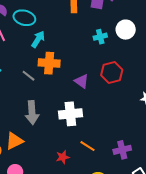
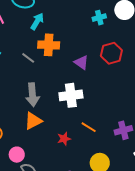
orange triangle: (14, 141) -> (33, 121), moved

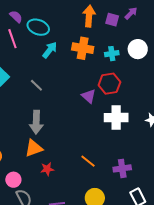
orange cross: (49, 45) -> (83, 48), moved
red hexagon: (111, 53) -> (109, 84), moved
white cross: (71, 95) -> (116, 118), moved
red star: (64, 139) -> (47, 169), moved

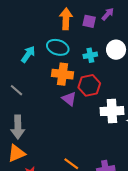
cyan ellipse: (38, 27) -> (58, 47), moved
orange cross: (83, 48) -> (62, 74), moved
white cross: (116, 118) -> (112, 111), moved

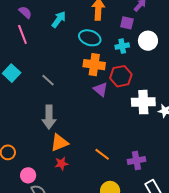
purple square: (89, 21) -> (127, 23), moved
cyan arrow: (28, 54) -> (59, 19), moved
orange triangle: (16, 153) -> (59, 143), moved

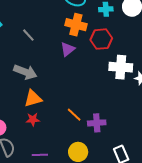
purple triangle: (101, 89) -> (68, 49), moved, turned 35
gray arrow: (49, 117) -> (25, 72), turned -75
purple cross: (136, 160) -> (97, 123), moved

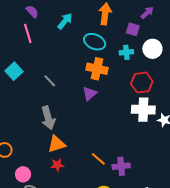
red hexagon: (101, 39) -> (142, 83), moved
gray arrow: (25, 72) -> (48, 118), turned 55

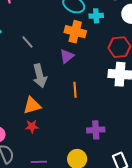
cyan cross: (126, 52) -> (96, 16), moved
gray arrow: (48, 118) -> (40, 76), moved
orange line: (98, 159) -> (75, 90), moved, turned 42

